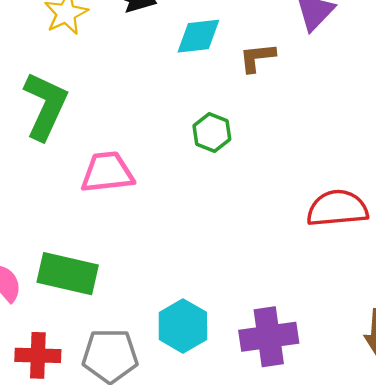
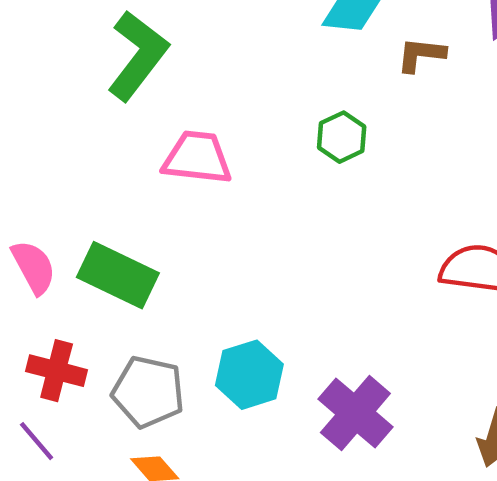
purple cross: (269, 337) -> (355, 413), turned 36

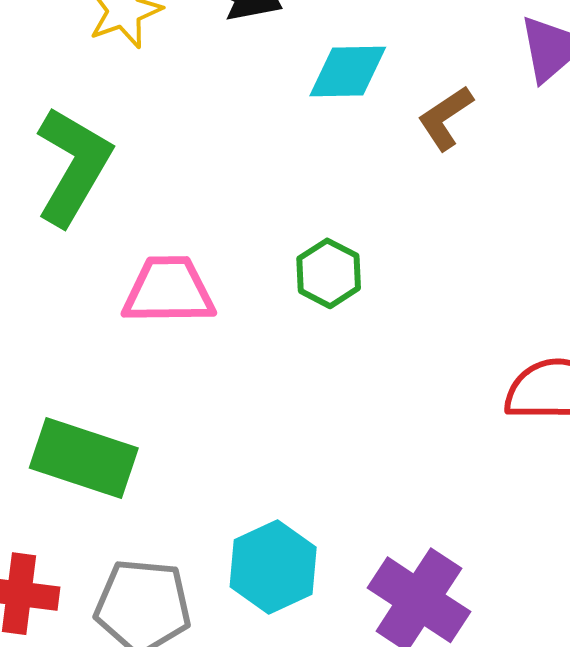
brown L-shape: (421, 55) -> (445, 118), turned -33
green hexagon: (342, 137) -> (329, 273), moved

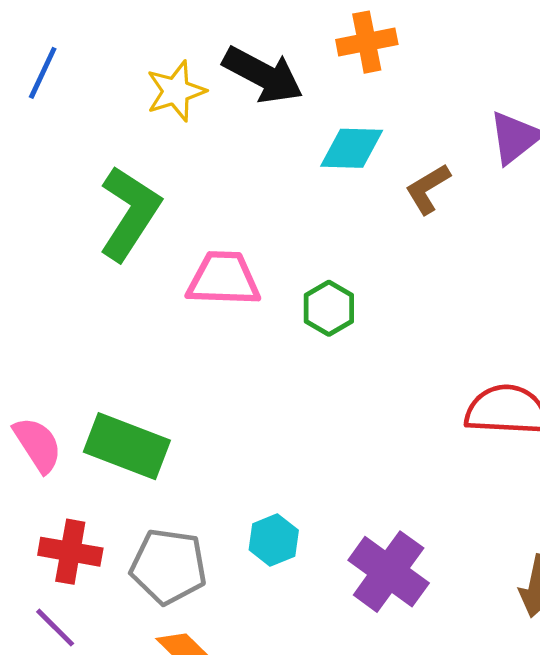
pink trapezoid: (169, 290) -> (223, 279), moved
cyan hexagon: (273, 567) -> (274, 540), size x0.7

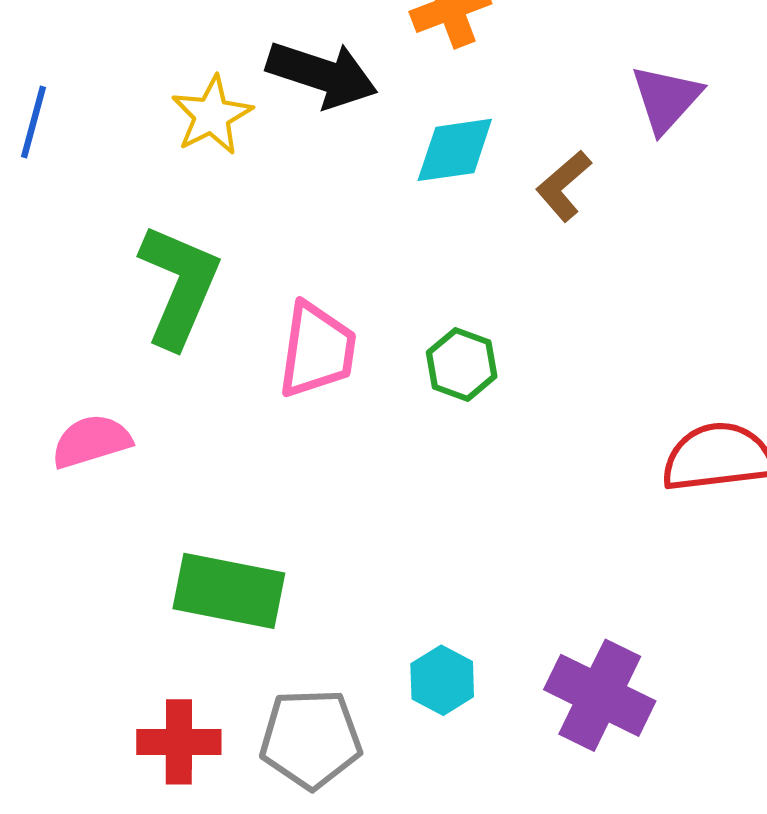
pink trapezoid: (223, 279) -> (317, 350), turned 106
pink semicircle: (38, 445) -> (91, 441), moved, turned -64

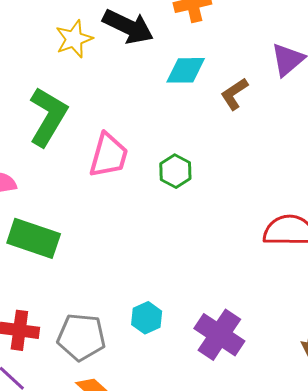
green rectangle: (229, 591) -> (34, 238), moved

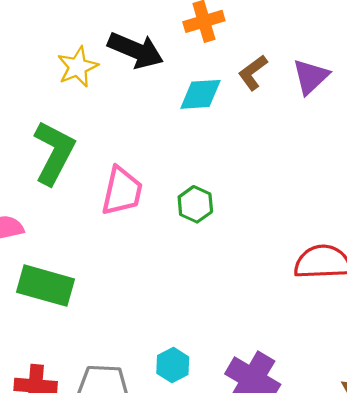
brown L-shape: (234, 94) -> (253, 73), moved

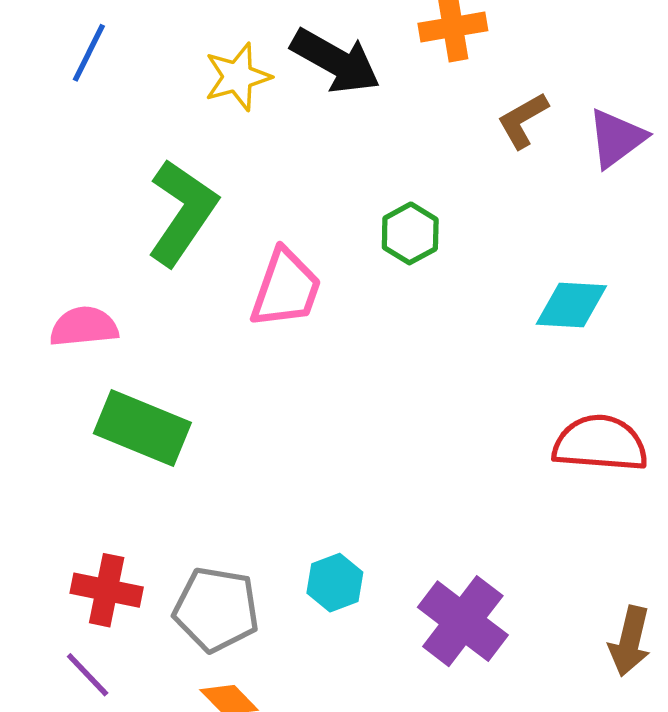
cyan diamond: (201, 94) -> (571, 305), moved
green hexagon: (195, 204) -> (410, 233), moved

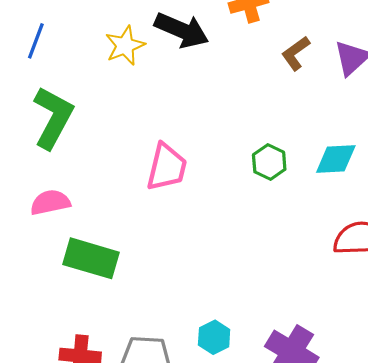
green L-shape: (182, 212) -> (53, 118), moved
green hexagon: (410, 233) -> (269, 162), moved

